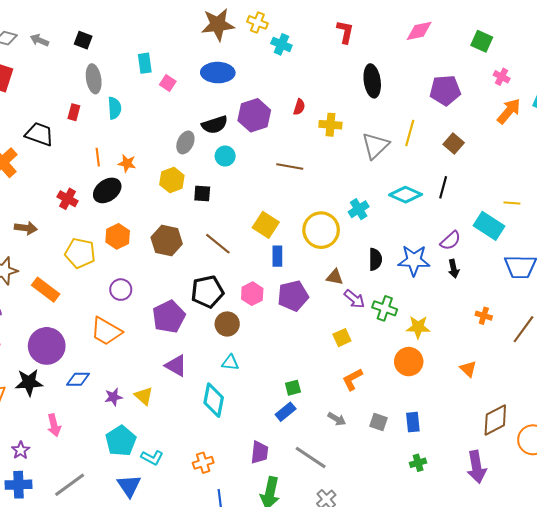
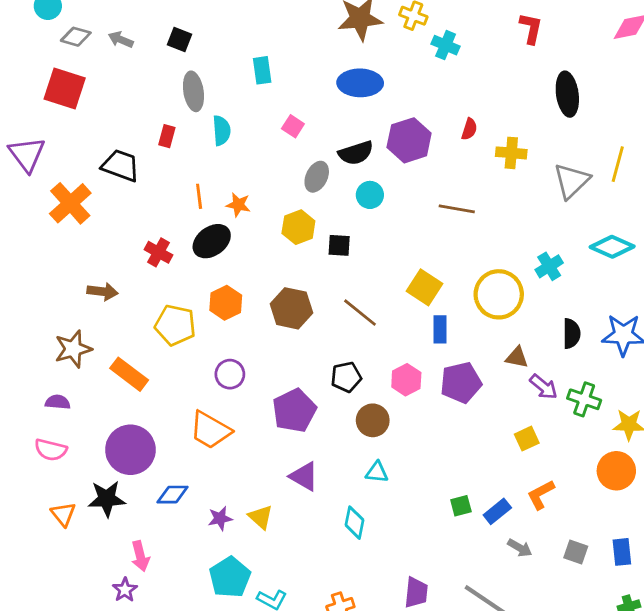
pink square: (168, 83) -> (293, 126), moved
black pentagon: (207, 292) -> (346, 377), size x0.7
cyan diamond: (214, 400) -> (354, 523), size x0.7
blue rectangle: (286, 412) -> (497, 511), moved
purple star: (21, 450) -> (125, 590), moved

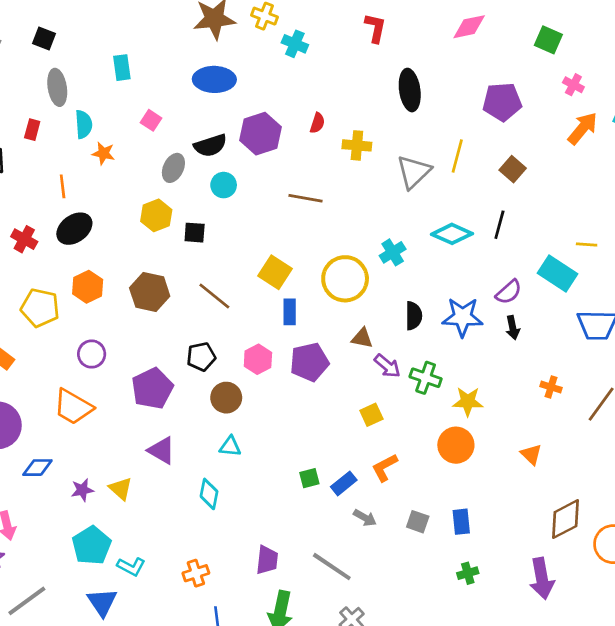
orange star: (238, 205) -> (103, 153), moved

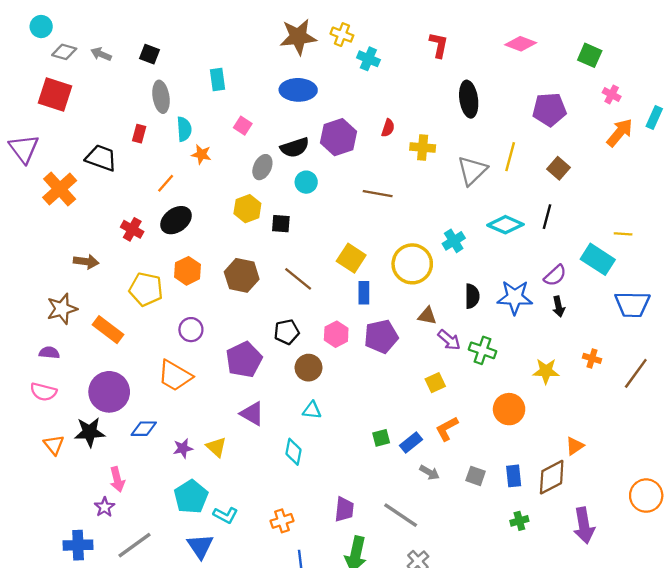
pink diamond: (469, 27) -> (521, 44), turned 32
orange line: (63, 186) -> (166, 183), turned 48
yellow star: (468, 402) -> (546, 371), moved
orange triangle: (531, 454) -> (575, 446), moved, turned 42
brown diamond: (565, 519) -> (552, 477), moved

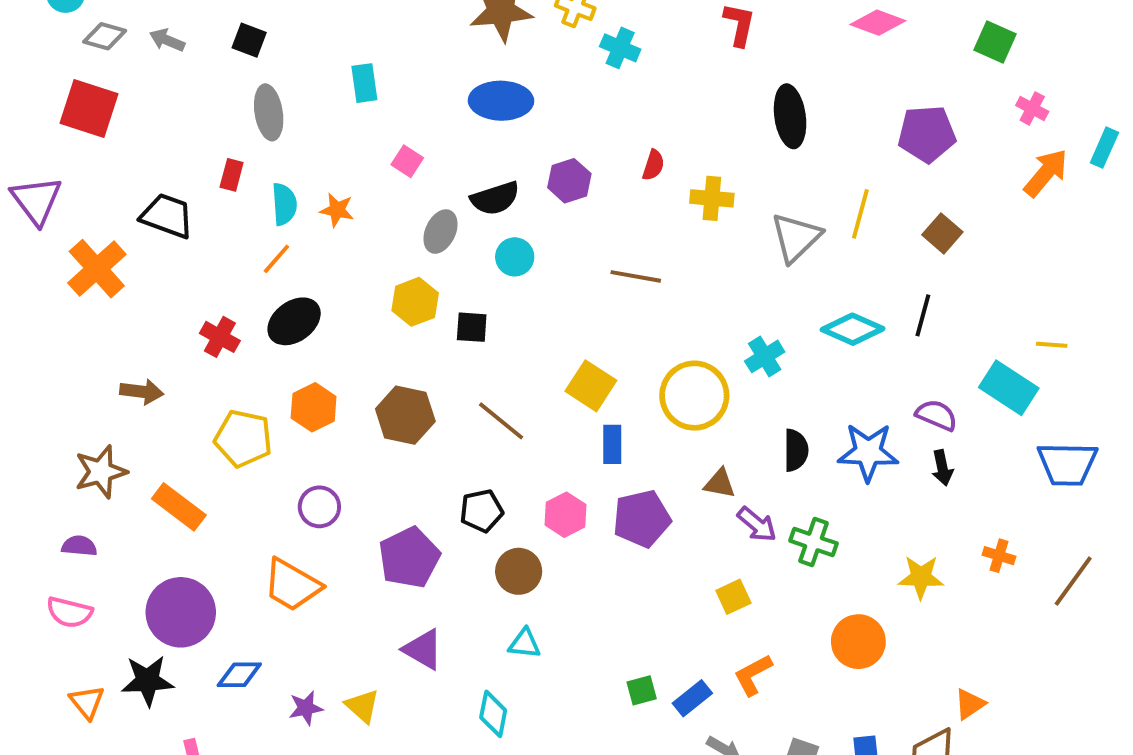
cyan semicircle: (184, 129) -> (284, 204), moved
purple hexagon: (338, 137) -> (569, 181), size x0.7
purple semicircle: (555, 275) -> (936, 415), turned -115

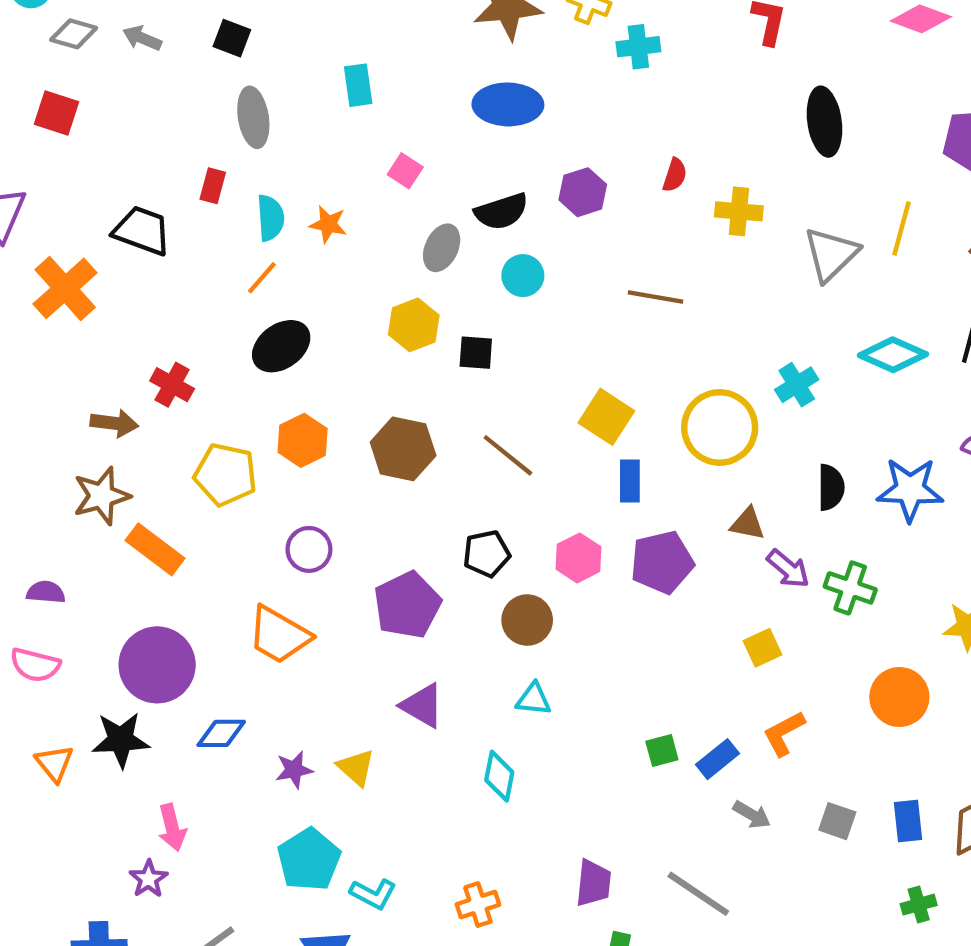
cyan cross: (620, 48) -> (638, 47), turned -30
red square: (89, 108) -> (57, 113), size x0.7
red cross: (220, 337) -> (172, 385), moved
brown star: (101, 472) -> (101, 496), moved

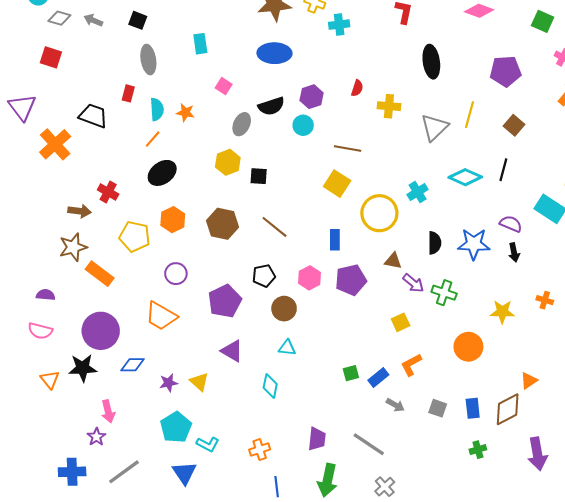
cyan circle: (523, 276) -> (303, 125), moved
yellow square: (606, 417) -> (337, 184), moved

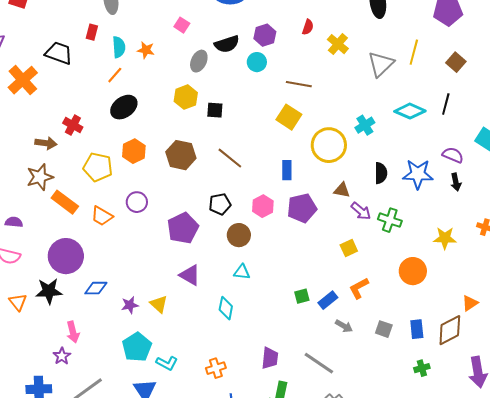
yellow cross: (389, 106) -> (338, 44), turned 35
orange trapezoid: (161, 316) -> (102, 216), moved, size x0.7

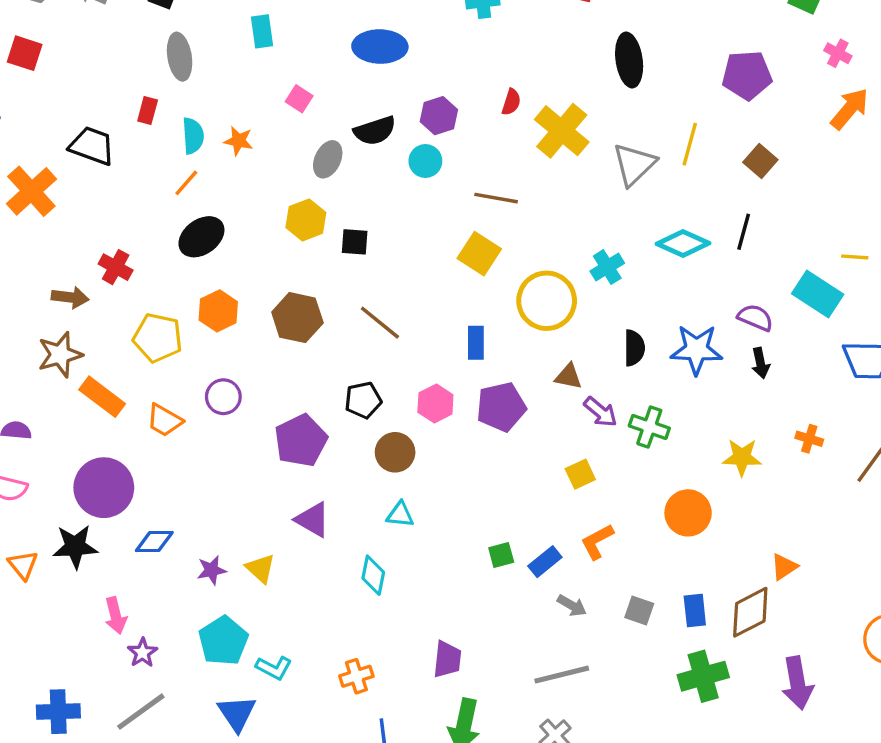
yellow cross: (338, 44) -> (562, 131), size x1.5
purple star: (62, 356) -> (143, 653), moved
gray line: (319, 363) -> (562, 675), moved, turned -48
green cross: (422, 368) -> (703, 676), size x1.8

